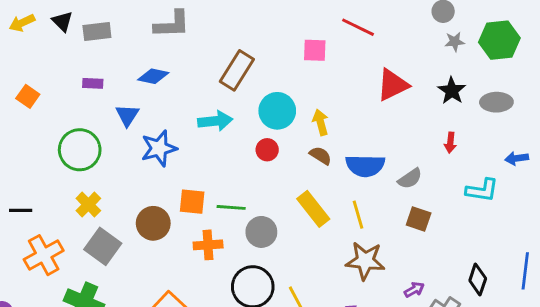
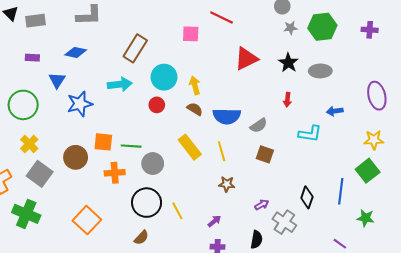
brown star: (365, 261) -> (227, 184), size x0.6

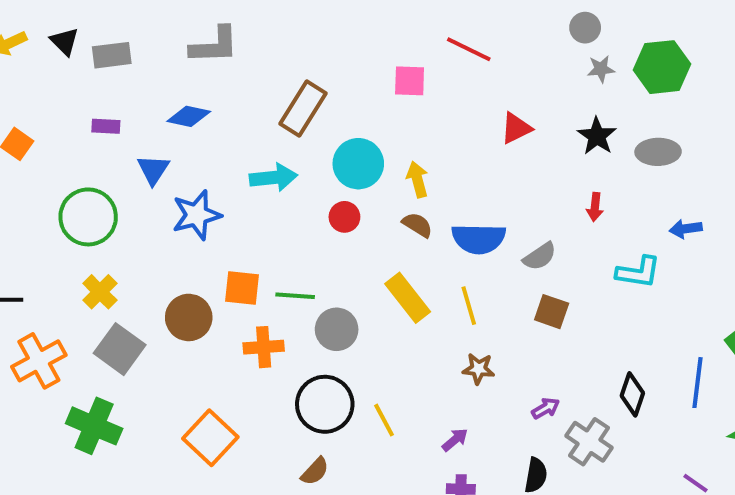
red triangle: (246, 59) -> (516, 128), size x0.7

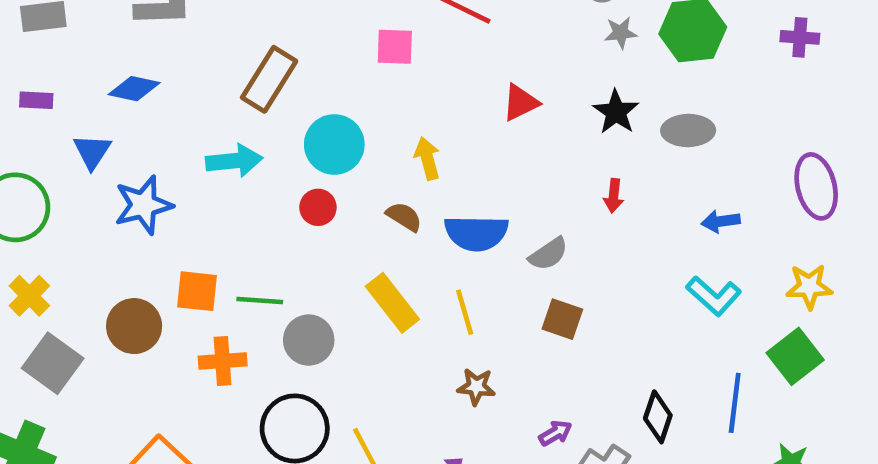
yellow arrow: (417, 179) -> (427, 158), moved
cyan L-shape: (638, 272) -> (714, 296), moved, turned 33

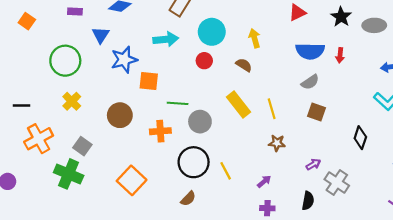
blue semicircle: (476, 233) -> (310, 51), moved
orange square: (197, 291) -> (149, 81), moved
gray square: (53, 363) -> (82, 146), moved, size x0.7
black diamond: (658, 417) -> (360, 138), moved

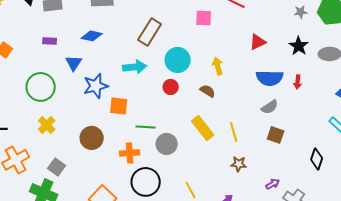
black circle: (194, 162) -> (146, 182), moved

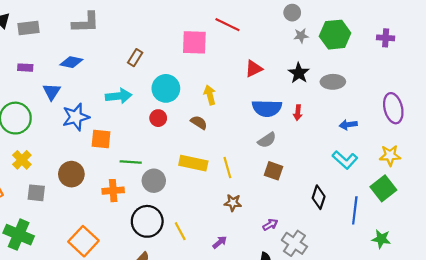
pink square: (204, 18) -> (194, 42), size x1.4
brown rectangle: (150, 32) -> (135, 58), size x0.6
yellow rectangle: (203, 128) -> (193, 163), turned -40
gray square: (57, 167) -> (36, 193), moved, turned -30
black circle: (146, 182) -> (147, 221), moved

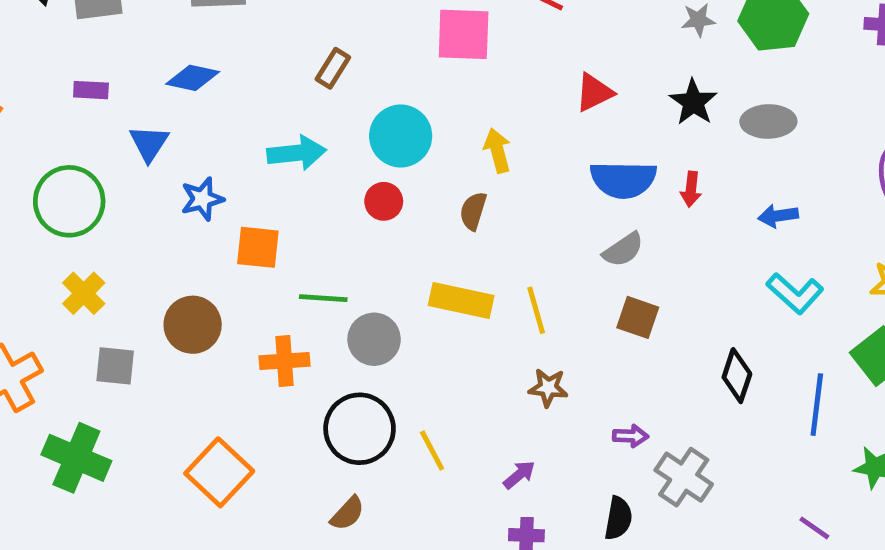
blue star: (76, 117) -> (202, 199), size x0.7
brown semicircle: (199, 122) -> (473, 211), turned -105
blue arrow: (348, 125) -> (778, 216), moved
purple arrow: (270, 225) -> (630, 436), turned 32

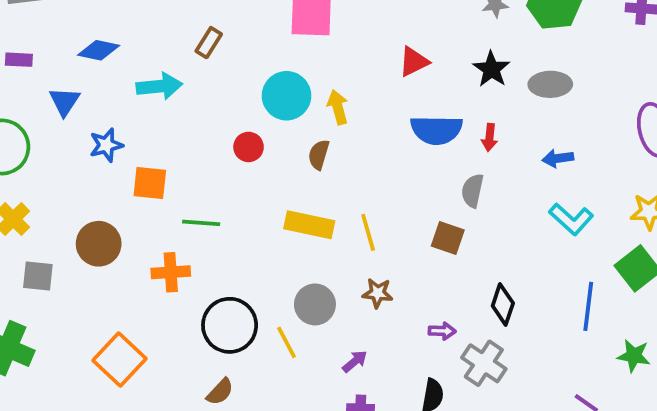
cyan circle: (401, 136) -> (286, 96), moved
cyan arrow: (297, 153) -> (159, 86), moved
gray semicircle: (623, 250) -> (472, 191), moved, turned 136
gray circle: (374, 339) -> (315, 304), moved
black diamond: (737, 376) -> (503, 304), moved

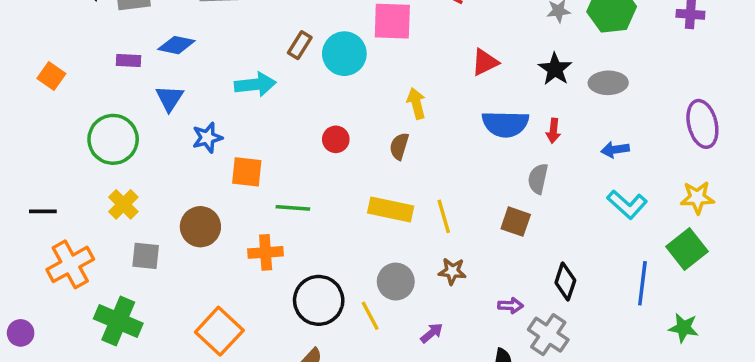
blue diamond: (99, 50) -> (176, 45), moved
cyan circle: (286, 96) -> (344, 54), moved

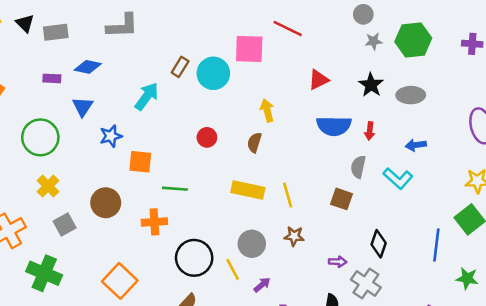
cyan arrow: (255, 85) -> (147, 96), turned -48
cyan L-shape: (627, 204) -> (398, 178), moved
gray square: (146, 256) -> (65, 225), turned -35
purple arrow: (432, 333) -> (262, 285), moved

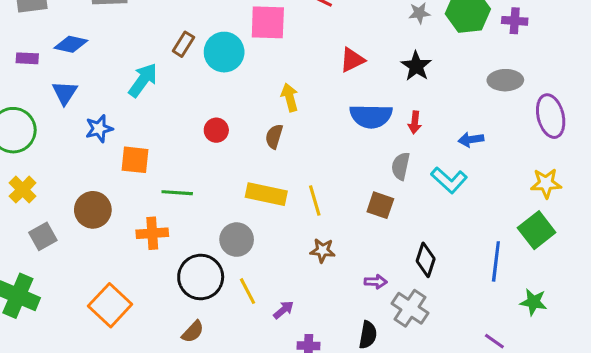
purple cross: (472, 44) -> (515, 21), moved
gray ellipse: (411, 95) -> (505, 80), moved
gray circle: (252, 244) -> (237, 240), moved

